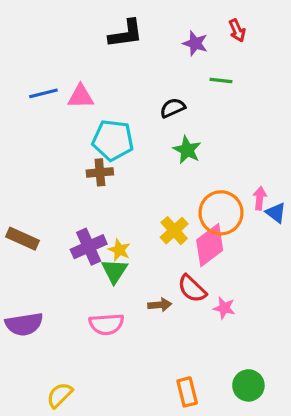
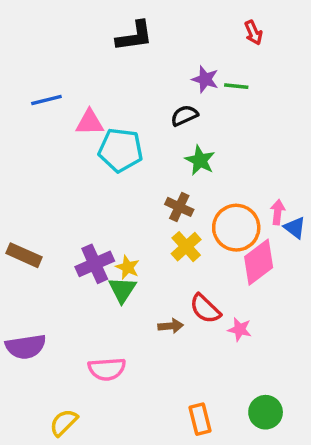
purple star: (195, 43) -> (205, 79), moved
pink triangle: (81, 97) -> (90, 122), moved
brown cross: (100, 172) -> (179, 207), moved, turned 30
pink diamond: (210, 245) -> (259, 262), moved
pink semicircle: (106, 324) -> (107, 369), moved

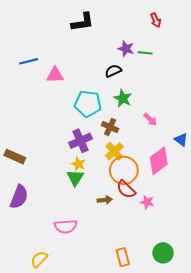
cyan pentagon: (121, 150) -> (88, 104), moved
pink arrow: (278, 212) -> (150, 120), moved, turned 128
orange circle: (236, 228) -> (124, 170), moved
purple cross: (95, 264) -> (80, 141), moved
purple semicircle: (26, 347) -> (19, 197), moved, turned -60

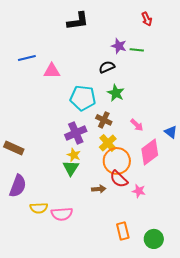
pink arrow: (150, 120) -> (137, 125), moved
orange rectangle: (123, 257) -> (123, 231), moved
yellow semicircle: (39, 259) -> (39, 208), moved, turned -138

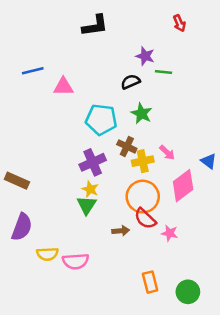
green line: (137, 50) -> (163, 72), moved
yellow cross: (108, 143) -> (143, 161), moved, turned 30

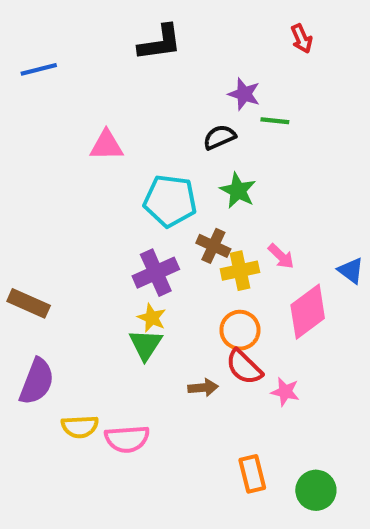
blue line: (33, 71) -> (39, 69), moved
orange circle: (143, 197) -> (240, 330), size x0.7

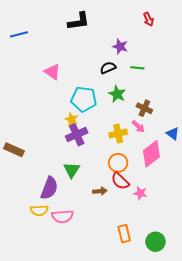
green line: (275, 121) -> (137, 68), moved
pink triangle: (107, 145) -> (52, 72), turned 36
brown cross: (213, 246) -> (144, 108), moved
yellow star: (152, 318) -> (72, 119), moved
purple semicircle: (37, 381) -> (49, 188), moved

